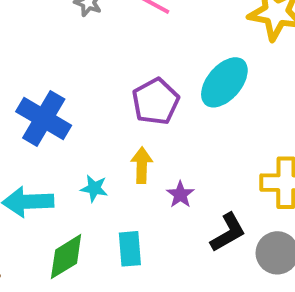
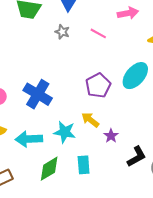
yellow arrow: (142, 165) -> (90, 120), turned -54
cyan star: (94, 188) -> (65, 132), size x1.5

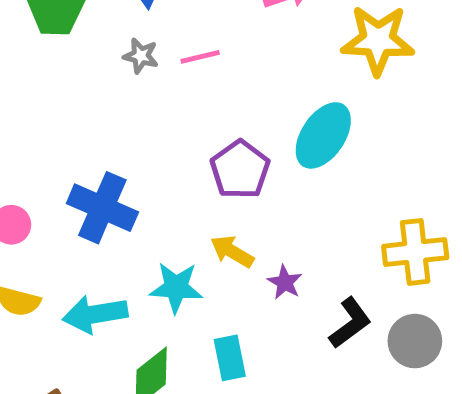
pink line: (98, 33) -> (200, 57), moved, turned -35

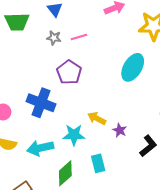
purple pentagon: (240, 170) -> (69, 72), moved

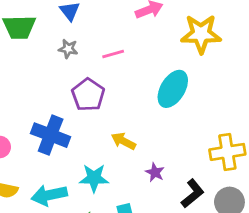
pink line: (79, 37) -> (113, 54), moved
yellow arrow: (97, 118) -> (123, 141), moved

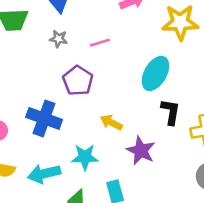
purple star: (155, 172) -> (141, 151), size x1.6
black L-shape: (193, 193) -> (171, 112), moved, turned -40

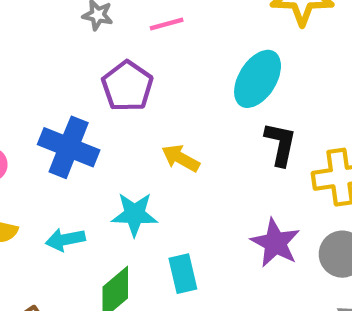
purple star: (141, 151) -> (275, 243), moved
cyan arrow: (44, 174) -> (65, 240), size x0.7

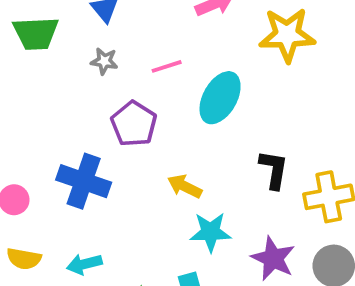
cyan ellipse: (258, 79) -> (220, 98), moved
cyan star: (134, 214) -> (211, 232), moved

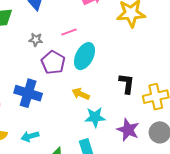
gray star: (104, 61) -> (36, 40), moved
cyan ellipse: (220, 98) -> (84, 56), moved

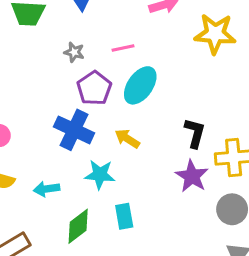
blue cross: (28, 93) -> (74, 130), moved
cyan star: (95, 117) -> (100, 175), moved
purple star: (128, 130) -> (192, 176), moved

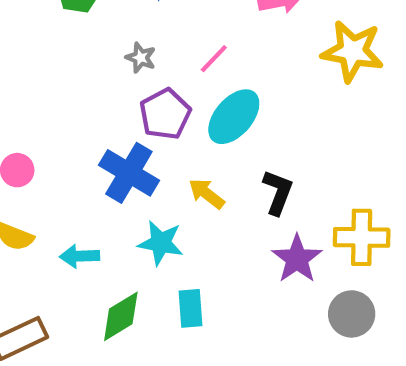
pink line: (123, 48) -> (214, 59), turned -40
black L-shape: (195, 133) -> (278, 192), moved

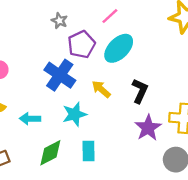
gray star: (141, 58) -> (59, 21), moved
cyan star: (161, 243) -> (75, 114), turned -30

